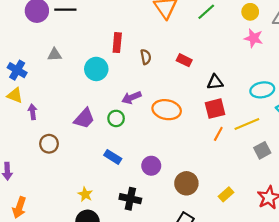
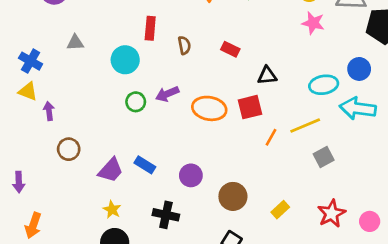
red square: (215, 109) -> (250, 107), moved
purple trapezoid: (84, 118) -> (111, 170), moved
green circle: (116, 118) -> (136, 102), moved

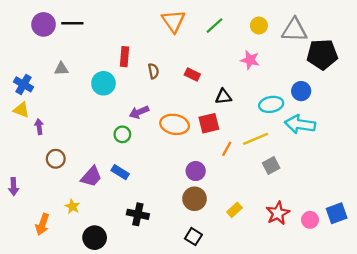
pink star: (313, 23) -> (250, 60), moved
green circle: (136, 102) -> (122, 134), moved
purple circle: (191, 175) -> (196, 171), moved
yellow star: (112, 210) -> (72, 207), moved
orange arrow: (33, 225) -> (42, 224), moved

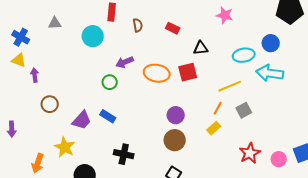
orange line: (227, 149) -> (218, 108), moved
yellow star: (72, 207) -> (65, 147), size x1.5
yellow rectangle: (234, 210) -> (214, 128), moved

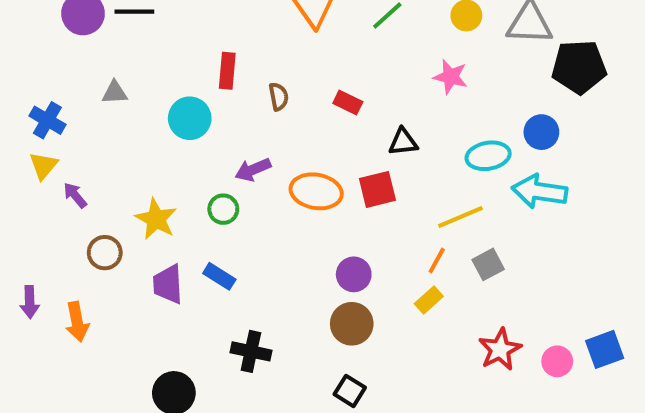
yellow triangle: (19, 60) -> (43, 166), turned 49
purple arrow: (35, 75) -> (75, 195), turned -32
purple trapezoid: (82, 120) -> (168, 284), turned 135
yellow star: (65, 147) -> (156, 219), moved
orange arrow: (38, 163) -> (77, 322), moved, turned -30

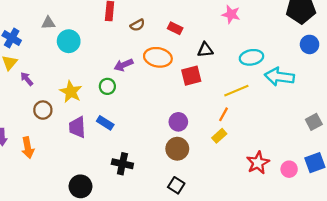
brown semicircle: (279, 97) -> (137, 25), turned 72
cyan circle: (190, 118) -> (69, 41), moved
blue circle: (541, 132) -> (310, 44), moved
orange ellipse: (316, 191) -> (158, 57), moved
gray square: (488, 264) -> (314, 122), moved

